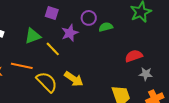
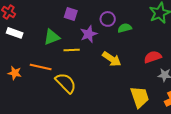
yellow line: (53, 49) -> (72, 50), turned -49
yellow arrow: (74, 79) -> (112, 59), moved

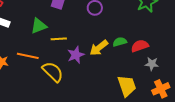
green semicircle: (125, 28) -> (120, 42), moved
purple star: (89, 34) -> (76, 55), moved
yellow arrow: (112, 59) -> (99, 48), turned 108

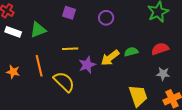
green triangle: (39, 26) -> (38, 30), moved
red semicircle: (140, 46) -> (160, 49), moved
orange line: (28, 56) -> (39, 66), turned 65

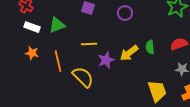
green semicircle: (131, 52) -> (150, 47), turned -80
orange star: (13, 72) -> (32, 53), moved

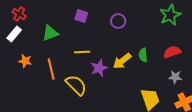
white rectangle: (32, 27) -> (14, 34), moved, turned -70

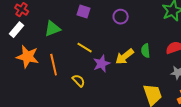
yellow line: (82, 52) -> (85, 48), turned 35
orange star: (25, 61) -> (28, 57), size x1.6
yellow semicircle: (76, 85) -> (79, 81), size x0.6

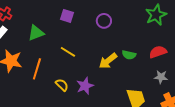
green semicircle: (146, 51) -> (129, 55), turned -72
purple star: (102, 64) -> (85, 86), moved
orange line: (54, 65) -> (37, 69), turned 30

